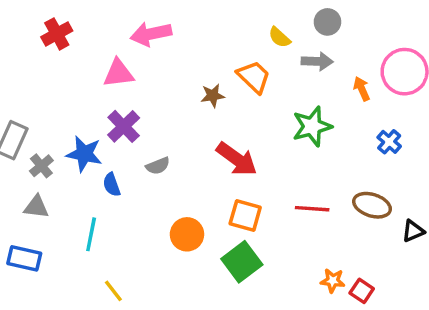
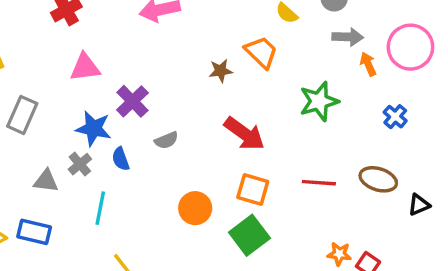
gray arrow: (317, 61) -> (348, 37), moved
pink triangle: (118, 73) -> (85, 67), moved
gray cross: (41, 166) -> (80, 164), moved

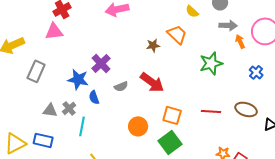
pink triangle: (85, 67) -> (54, 31), moved
red arrow: (244, 134) -> (152, 82), moved
gray cross: (80, 164) -> (69, 108), moved

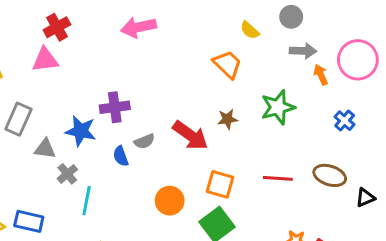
brown star: (153, 45) -> (227, 119), moved
purple cross: (101, 63) -> (115, 107), turned 36
blue semicircle: (94, 97) -> (121, 156), moved
gray triangle: (50, 110) -> (45, 149), moved

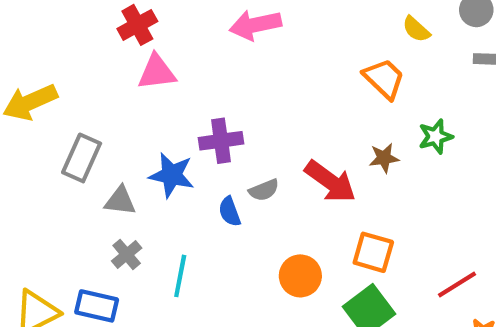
pink triangle: (45, 60) -> (157, 72), moved
green star: (278, 107) -> (436, 136), moved, size x0.7
gray cross: (67, 174) -> (127, 254), moved
red line: (278, 178) -> (457, 284), moved, turned -36

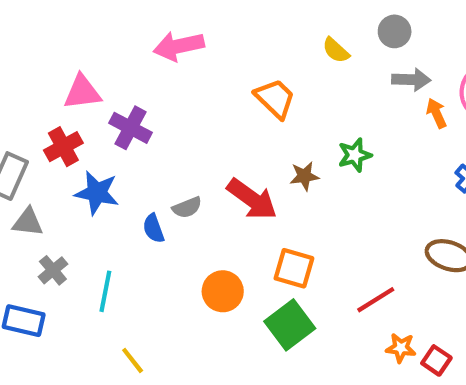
red cross: (137, 25) -> (63, 147), moved
orange trapezoid: (384, 79) -> (275, 98), moved
purple cross: (221, 141) -> (130, 128), moved, turned 36
gray triangle: (120, 201) -> (28, 222), moved

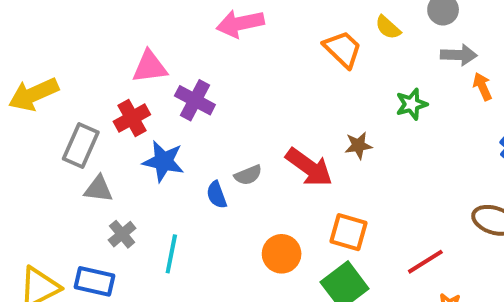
orange trapezoid: (275, 98) -> (343, 49), moved
green star: (355, 155) -> (412, 104), moved

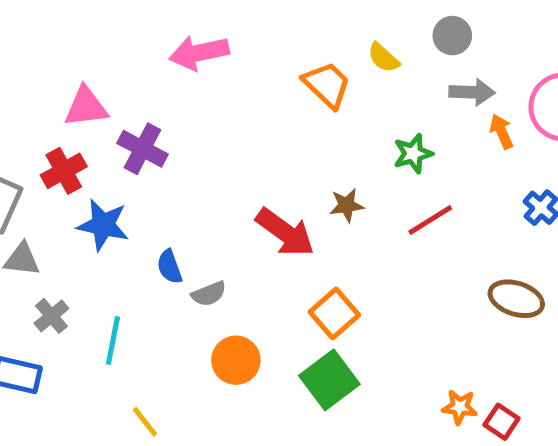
gray semicircle: (248, 175) -> (209, 294), moved
orange square: (349, 232) -> (334, 313), turned 33
orange circle: (282, 254) -> (236, 360), moved
red line: (425, 262) -> (430, 220), moved

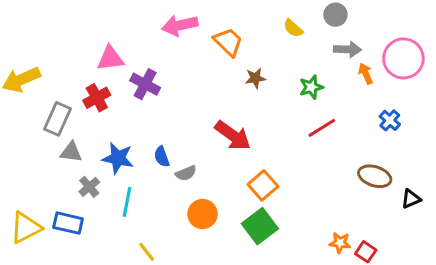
orange trapezoid: (327, 85) -> (228, 42), moved
brown star: (347, 205) -> (255, 78), moved
blue star: (103, 225) -> (118, 158), moved

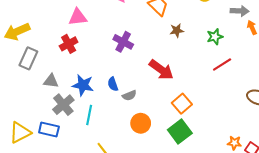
purple cross: (145, 84) -> (123, 42), moved
gray rectangle: (58, 119) -> (28, 58), moved
gray cross: (89, 187) -> (63, 105), size x1.5

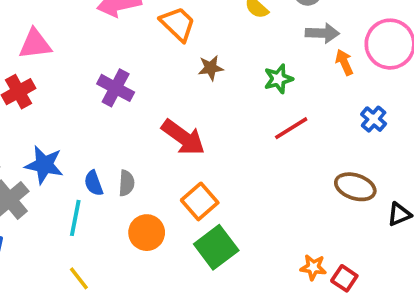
blue semicircle: (113, 84) -> (94, 183), moved
gray semicircle: (129, 95) -> (127, 183), turned -64
orange square: (182, 104) -> (200, 201), moved
cyan line: (89, 115) -> (75, 218), moved

